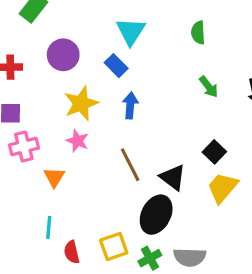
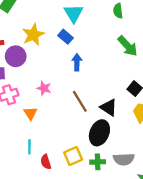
purple circle: (63, 55) -> (16, 56), moved
green arrow: (209, 87) -> (128, 46), size x1.5
yellow star: (81, 103) -> (33, 35), moved
green cross: (150, 258) -> (98, 162), turned 32

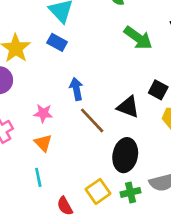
blue arrow: (77, 62) -> (76, 89), moved
black triangle: (109, 107) -> (128, 107), moved
orange triangle: (30, 113) -> (43, 143), moved
cyan line: (29, 147) -> (38, 177), moved

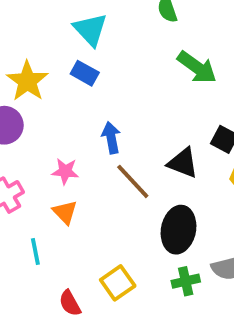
cyan line: (38, 177) -> (35, 251), moved
yellow square: (98, 191) -> (118, 283), moved
red semicircle: (65, 206) -> (70, 303), moved

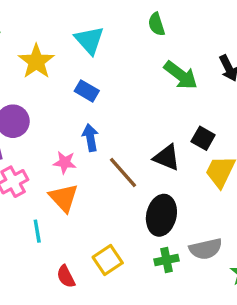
blue rectangle: (85, 73) -> (87, 91), moved
yellow star: (27, 81) -> (36, 61), moved
blue arrow: (111, 138) -> (90, 138), moved
orange triangle: (65, 212) -> (64, 198), size x1.4

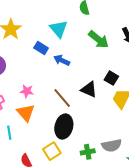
cyan triangle: (89, 40) -> (59, 29), moved
blue arrow: (90, 138) -> (62, 60), moved, turned -56
black ellipse: (161, 215) -> (64, 126), moved

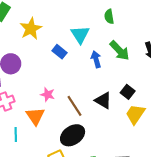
blue arrow: (62, 60) -> (96, 59), moved, turned 42
pink star: (27, 91) -> (48, 94), moved
black ellipse: (64, 126) -> (73, 135), turned 35

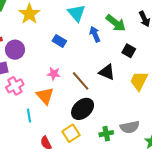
blue rectangle: (60, 52) -> (59, 41), moved
black square: (128, 92) -> (129, 51), moved

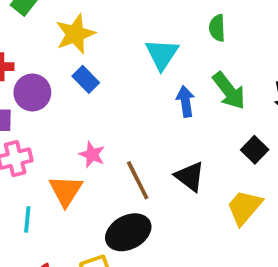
blue rectangle: (59, 41) -> (86, 79), moved
black square: (129, 51) -> (255, 150), moved

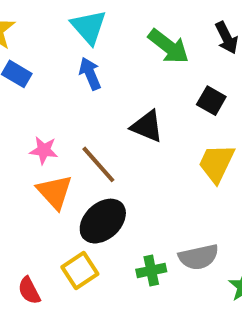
blue arrow: (185, 101) -> (90, 74), moved
black triangle: (190, 176) -> (147, 126), moved
orange triangle: (66, 191) -> (55, 192), moved

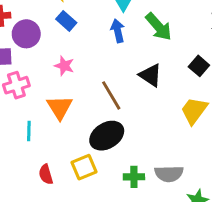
green arrow: (168, 46) -> (159, 27), moved
pink star: (44, 150) -> (64, 66), moved
orange triangle: (55, 192) -> (60, 107), moved

